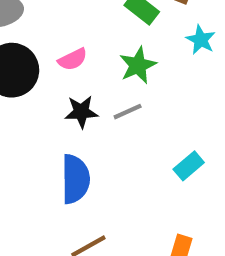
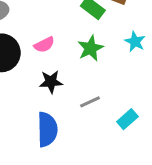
cyan star: (201, 40) -> (135, 42), moved
gray line: (128, 112) -> (90, 102), moved

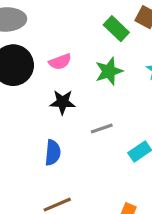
blue semicircle: (47, 129) -> (53, 153), size x0.7

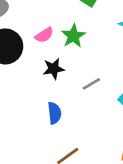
green star: (109, 71) -> (73, 36), moved

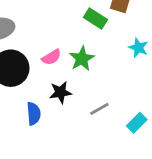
blue semicircle: (54, 113) -> (34, 114), moved

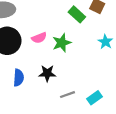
black star: (60, 92) -> (47, 73), moved
gray line: (99, 109) -> (67, 95), moved

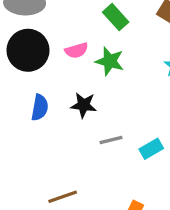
green rectangle: (77, 14) -> (116, 17), moved
green star: (62, 43) -> (110, 61), turned 30

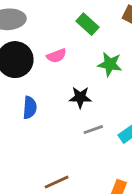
green star: (110, 61) -> (110, 64), moved
black star: (84, 105) -> (80, 97), moved

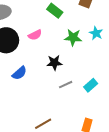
blue semicircle: (30, 108) -> (19, 73), turned 49

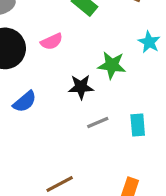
green star: (73, 37) -> (112, 65), moved
cyan rectangle: (91, 85) -> (138, 125), turned -56

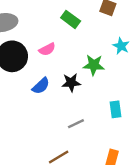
blue semicircle: (25, 102) -> (41, 86), moved
gray line: (98, 122) -> (76, 124), moved

